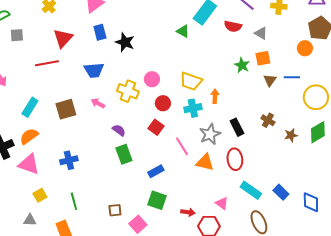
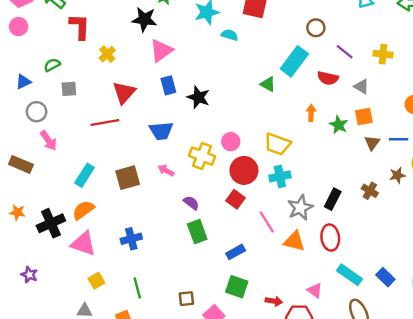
orange arrow: (215, 96) -> (311, 113), moved
red circle: (163, 103) -> (244, 170), size x1.5
black rectangle: (237, 127) -> (333, 199), turned 54
brown star: (291, 135) -> (397, 175), moved

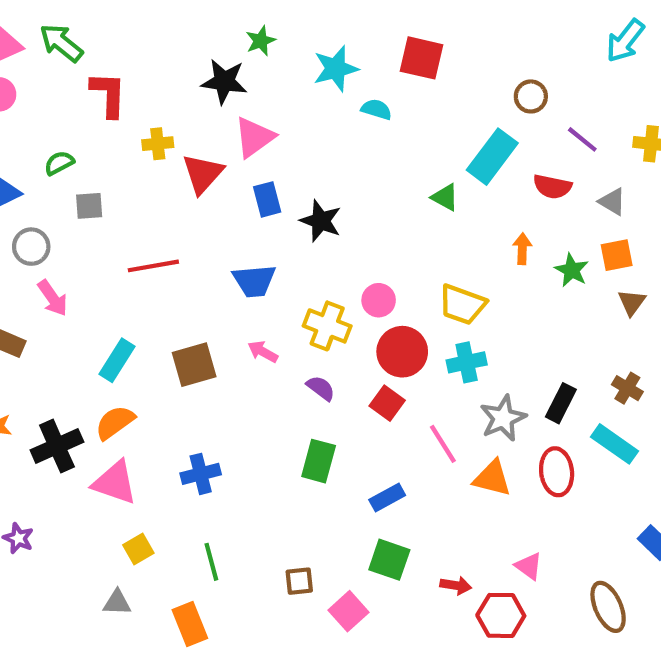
yellow cross: (107, 54) -> (158, 144), turned 35
red triangle: (124, 92) -> (203, 174), moved
purple semicircle: (191, 203) -> (321, 388), moved
green rectangle: (197, 232) -> (319, 461), turned 35
cyan rectangle: (349, 275) -> (614, 444), moved

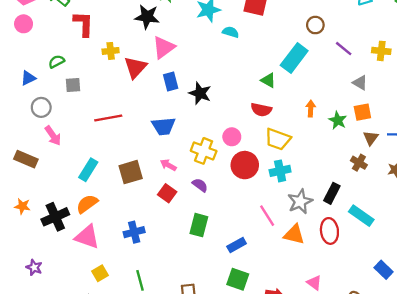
red semicircle: (552, 187) -> (261, 110), moved
brown cross: (627, 388) -> (359, 163), moved
red square: (387, 403) -> (167, 193), moved

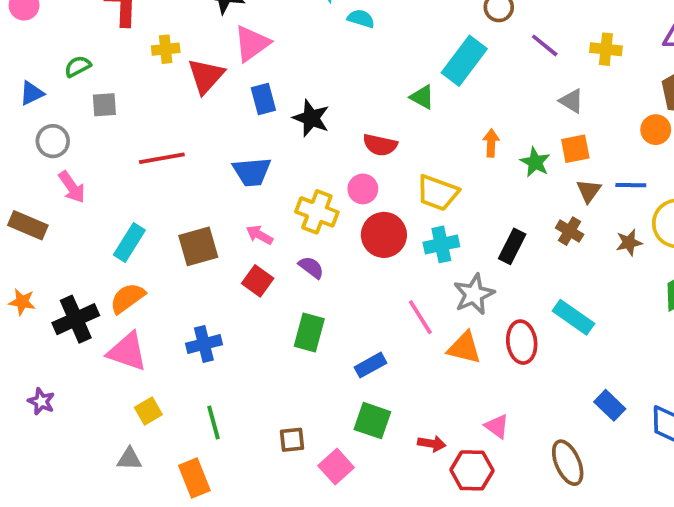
red semicircle: (261, 110) -> (380, 145), moved
black rectangle: (332, 193) -> (512, 246), moved

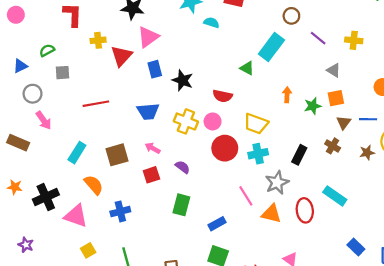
green star: (535, 162) -> (313, 106), turned 30
yellow cross: (317, 212) -> (186, 121), moved
red square: (258, 281) -> (151, 175), turned 36
orange semicircle: (127, 298) -> (94, 185), moved, turned 85

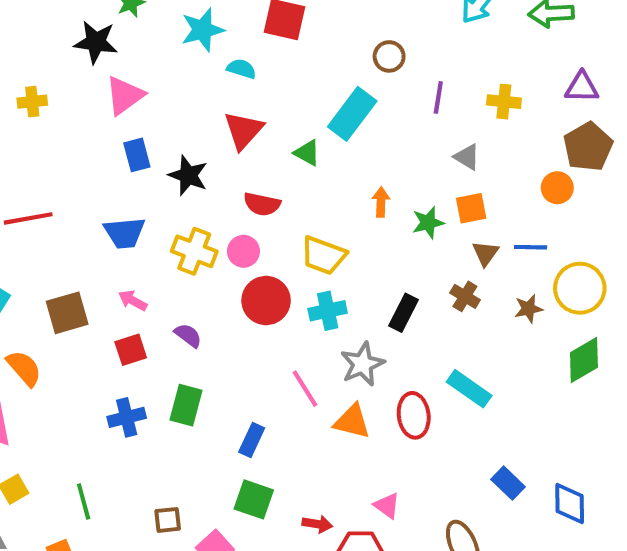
purple line: (318, 38) -> (438, 97), turned 60
red triangle: (121, 56) -> (243, 130), moved
blue cross: (120, 211) -> (127, 417), moved
blue rectangle: (217, 224) -> (252, 440), turned -36

